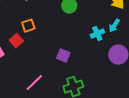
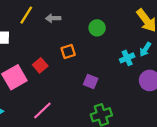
orange square: (28, 26) -> (68, 51), moved
pink line: (34, 83) -> (42, 111), moved

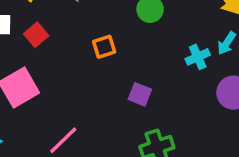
red square: (40, 65) -> (36, 35), moved

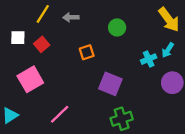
purple square: (140, 94) -> (110, 84), size x1.5

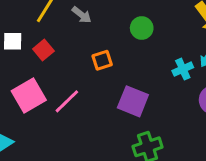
gray arrow: (71, 17) -> (82, 15), turned -140
pink line: (60, 114) -> (67, 101), moved

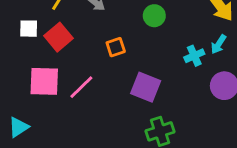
red square: (43, 50) -> (59, 37), size x1.4
pink square: (29, 95) -> (44, 81), turned 32

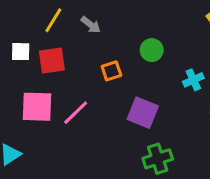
green circle: (154, 16) -> (152, 50), moved
red square: (59, 37) -> (52, 61), turned 32

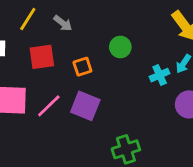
red square: (52, 61) -> (42, 57), moved
purple square: (143, 113) -> (85, 106), moved

